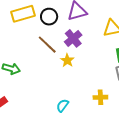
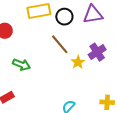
purple cross: (73, 38) -> (97, 52), moved

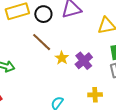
purple cross: (97, 52) -> (84, 61), moved

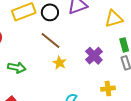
yellow star: (62, 58) -> (59, 63), moved

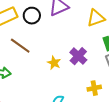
brown line: (50, 40) -> (20, 46), moved
yellow star: (59, 63) -> (54, 63), moved

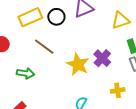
yellow star: (54, 63) -> (78, 64), size x1.6

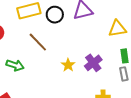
yellow star: (78, 64) -> (68, 65), size x0.6

